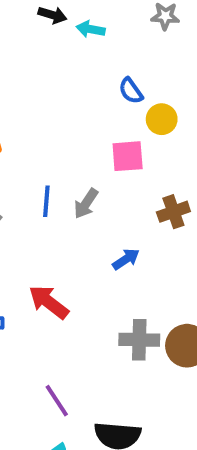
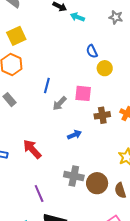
pink square: (128, 156) -> (83, 93), moved
blue line: (46, 201) -> (47, 86), moved
purple line: (57, 401) -> (39, 193), moved

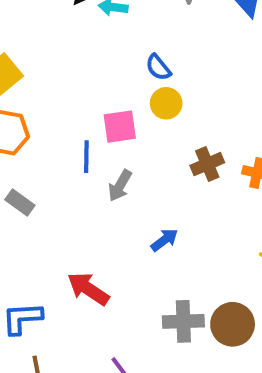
yellow circle: (105, 68) -> (166, 103), moved
pink square: (83, 93) -> (120, 127), moved
brown cross: (102, 115) -> (207, 164), moved

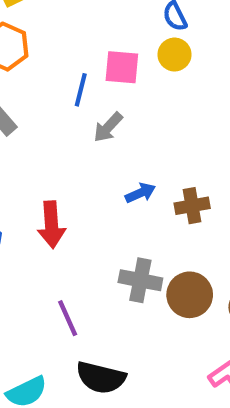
brown cross: (207, 164) -> (192, 206), moved
red arrow: (88, 289) -> (51, 225), turned -141

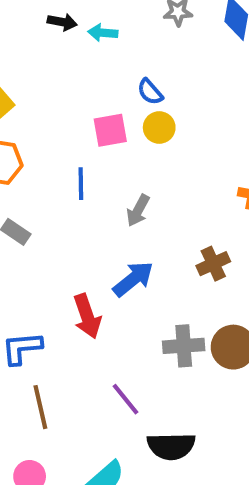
pink square: (122, 67) -> (110, 130), moved
gray arrow: (108, 127) -> (138, 211), moved
blue arrow: (140, 193) -> (133, 279), moved, size x1.5

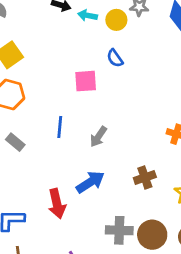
yellow circle: (159, 128) -> (116, 20), moved
blue line: (81, 184) -> (60, 127), moved

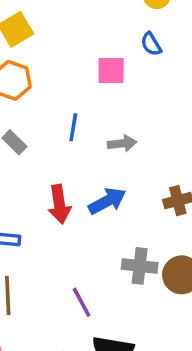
gray arrow: (98, 137) -> (122, 143), turned -135
red arrow: (57, 204) -> (59, 204), moved

